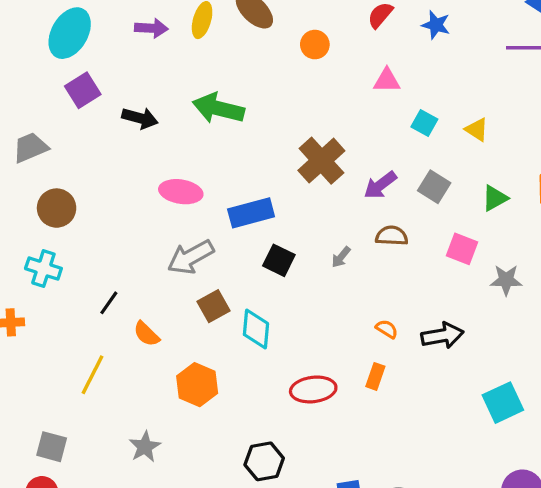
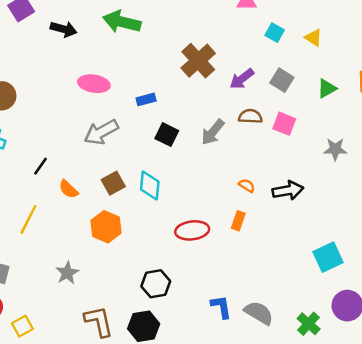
blue rectangle: (251, 213) -> (146, 99), size x0.6
pink square: (462, 249) -> (284, 124), moved
gray arrow: (341, 257) -> (213, 132), size x1.6
brown square: (213, 306) -> (113, 183), moved
cyan square: (503, 403) -> (328, 257), moved

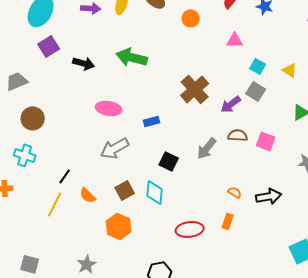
gray square: (282, 80) -> (256, 91), moved
black square: (167, 135) -> (169, 161), moved
yellow line: (28, 219) -> (55, 204), moved

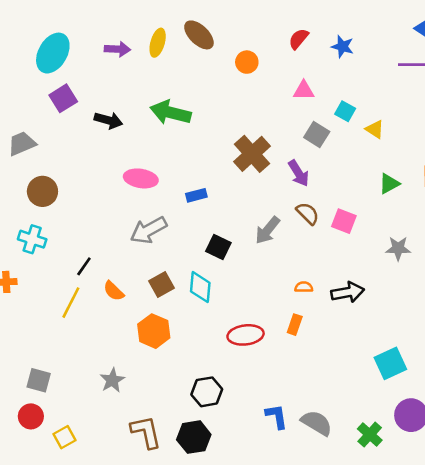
cyan square: (258, 66) -> (345, 111), moved
gray square: (256, 91) -> (317, 134), moved
purple arrow: (231, 104) -> (299, 173), turned -85
brown semicircle: (238, 135) -> (308, 213), turned 42
orange semicircle: (235, 192) -> (304, 287), turned -32

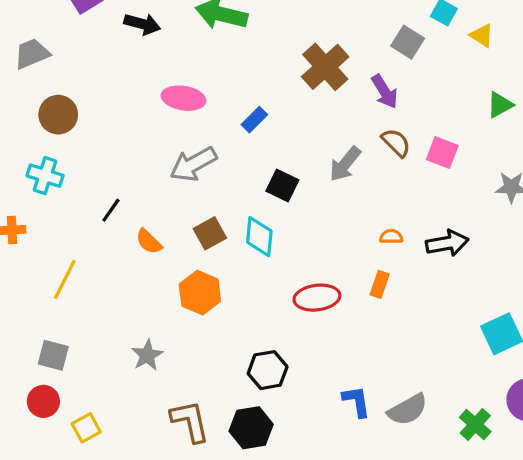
blue rectangle: (196, 195) -> (254, 120), turned -30
yellow line: (71, 303) -> (65, 279), moved
gray semicircle: (317, 423) -> (408, 410), turned 120

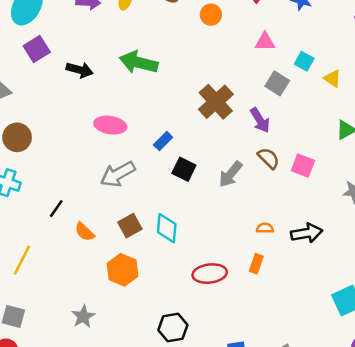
black square: (282, 185) -> (184, 169), moved

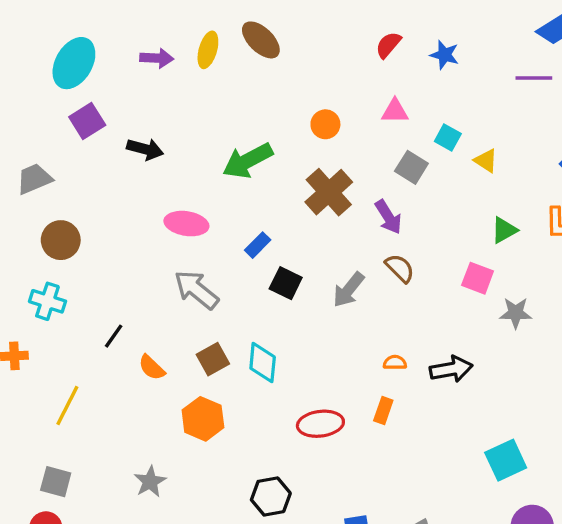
orange circle: (211, 15) -> (325, 124), moved
green arrow: (139, 62) -> (248, 161), moved, turned -42
pink square: (303, 166) -> (478, 278), moved
gray arrow: (118, 174) -> (196, 290), turned 68

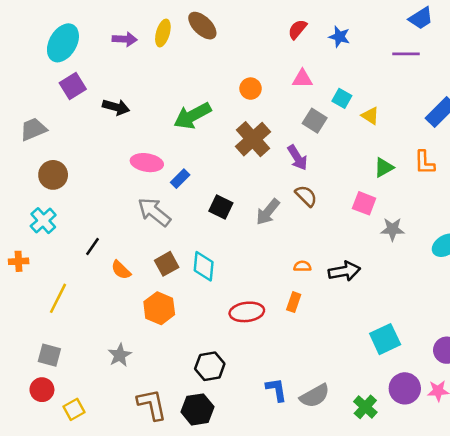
blue rectangle: (258, 245) -> (180, 179), moved
cyan cross: (47, 301) -> (43, 221), turned 30

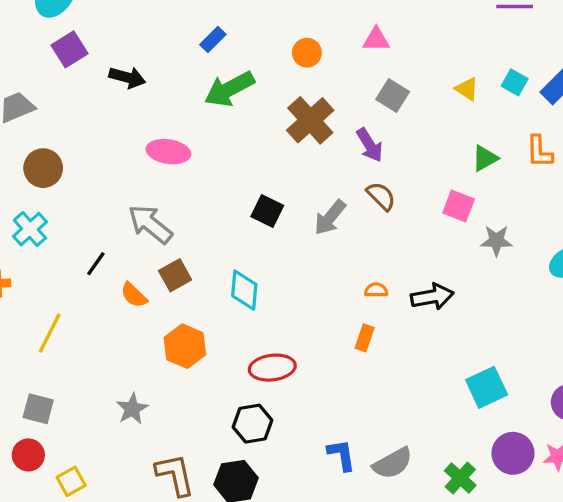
cyan square: (342, 98) -> (515, 82), moved
blue rectangle: (180, 179) -> (213, 40), moved
gray arrow: (154, 212) -> (150, 224), moved
brown square: (167, 264) -> (175, 275), moved
red ellipse: (247, 312) -> (272, 368), moved

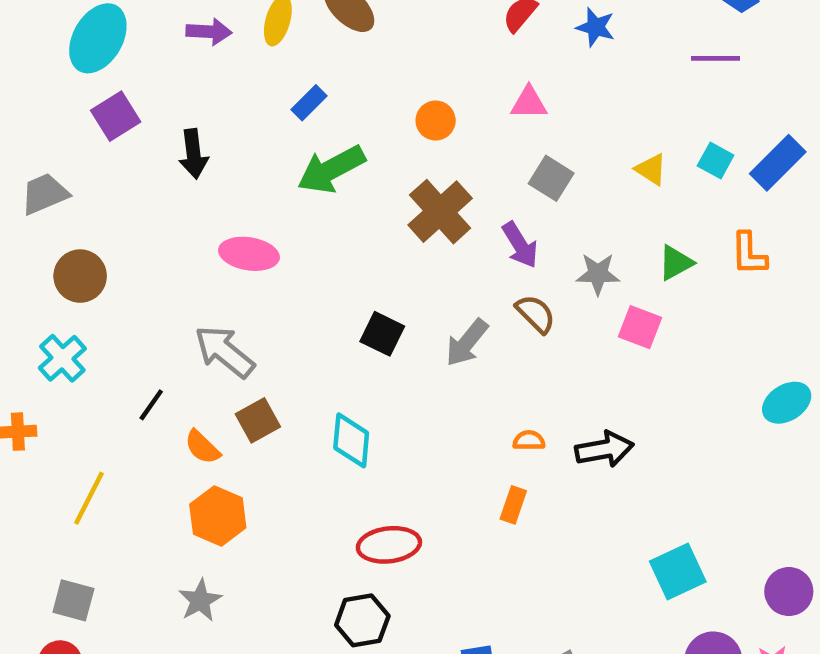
black arrow: (127, 77) -> (193, 154), turned 68
gray star: (496, 241) -> (598, 274), moved
orange hexagon: (185, 346) -> (218, 516), moved

